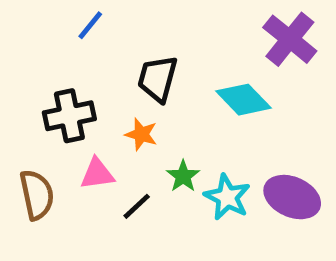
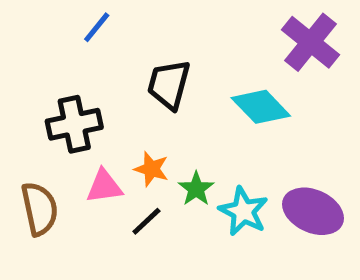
orange star: (141, 134) -> (151, 169), moved

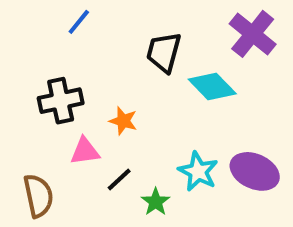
black trapezoid: (169, 84) -> (164, 52), moved
orange star: (151, 169) -> (123, 121), moved
green star: (196, 189) -> (156, 202), moved
brown semicircle: (40, 209) -> (38, 196), moved

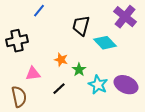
black cross: (61, 101) -> (17, 41), moved
pink triangle: (85, 151) -> (33, 74), moved
green star: (156, 202) -> (79, 70), moved

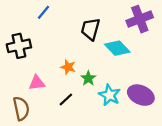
purple cross: (125, 17) -> (140, 19), turned 30

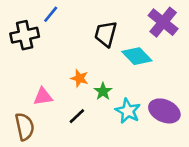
purple cross: (140, 19) -> (163, 22), turned -30
black cross: (19, 46) -> (25, 35), moved

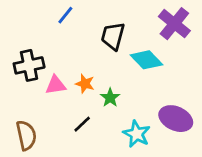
blue line: (51, 14) -> (65, 15), moved
black cross: (25, 35) -> (29, 65), moved
pink triangle: (43, 97) -> (56, 85), moved
cyan star: (128, 111) -> (137, 134), moved

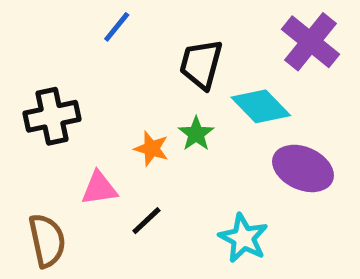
pink triangle: (56, 85) -> (99, 188), moved
green star: (110, 98) -> (196, 134), moved
purple ellipse: (176, 119) -> (303, 168), moved

